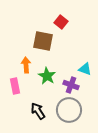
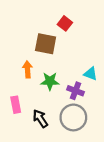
green star: (47, 76) -> (50, 81), turned -30
pink rectangle: (15, 86) -> (16, 105), moved

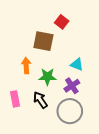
cyan triangle: (90, 74) -> (77, 64), moved
purple cross: (76, 91) -> (72, 86), turned 35
black arrow: (40, 119) -> (40, 100), moved

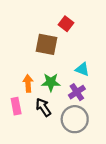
orange arrow: (26, 65) -> (28, 83), moved

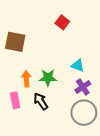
brown square: (46, 44) -> (15, 42), moved
purple cross: (77, 92) -> (83, 87), moved
gray circle: (75, 119) -> (84, 113), moved

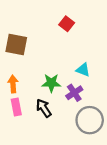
orange arrow: (26, 79) -> (13, 84), moved
purple cross: (83, 87) -> (74, 93), moved

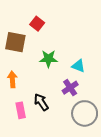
red square: (67, 24) -> (37, 24), moved
green star: (51, 83) -> (48, 59), moved
pink rectangle: (16, 107) -> (21, 110), moved

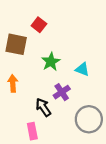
green star: (48, 59) -> (51, 62), turned -30
purple cross: (70, 88) -> (62, 92), moved
pink rectangle: (21, 110) -> (32, 131), moved

